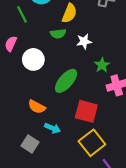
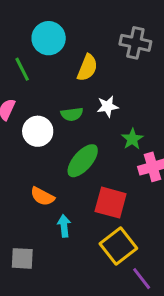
green semicircle: (58, 34) -> (72, 114), moved
cyan arrow: (52, 128) -> (64, 226), turned -119
gray square: (30, 144) -> (22, 258), moved, turned -30

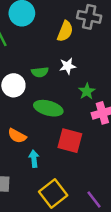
yellow semicircle: (87, 68) -> (65, 31), moved
green ellipse: (83, 161) -> (48, 108), turned 64
yellow square: (118, 246) -> (53, 193), moved

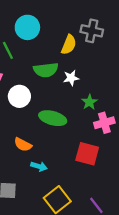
green semicircle: (40, 72) -> (46, 70), moved, size x1.5
red square: (70, 141) -> (87, 154), moved
cyan arrow: (34, 159) -> (39, 166), turned 112

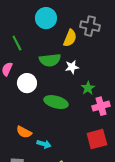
cyan circle: (27, 27) -> (46, 18), moved
orange semicircle: (23, 145) -> (24, 132), moved
red square: (87, 154) -> (97, 139), moved, turned -30

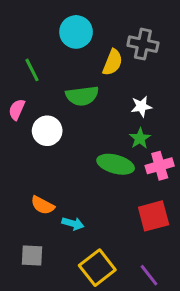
white star: (72, 67) -> (141, 106), moved
green ellipse: (56, 102) -> (116, 164), moved

